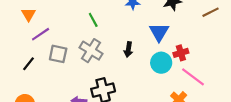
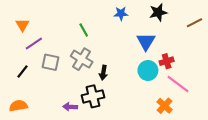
black arrow: (128, 50) -> (103, 73), moved

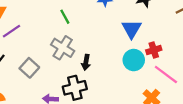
gray square: (50, 62) -> (29, 68), moved, turned 30

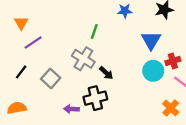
green line: (65, 17) -> (94, 32), moved, turned 48
black arrow: (86, 62) -> (106, 73), turned -56

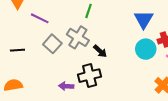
purple line: (33, 42) -> (40, 18), moved, turned 60
black line: (21, 72) -> (17, 50), turned 48
gray square: (51, 78) -> (52, 44), moved

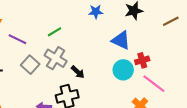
green line: (88, 11) -> (54, 32), moved, turned 40
blue triangle: (144, 19) -> (121, 40), turned -36

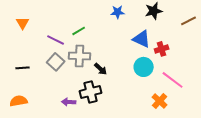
purple line: (17, 39) -> (56, 40), moved
gray cross: (56, 58) -> (80, 56), turned -30
red cross: (142, 60) -> (162, 49), moved

